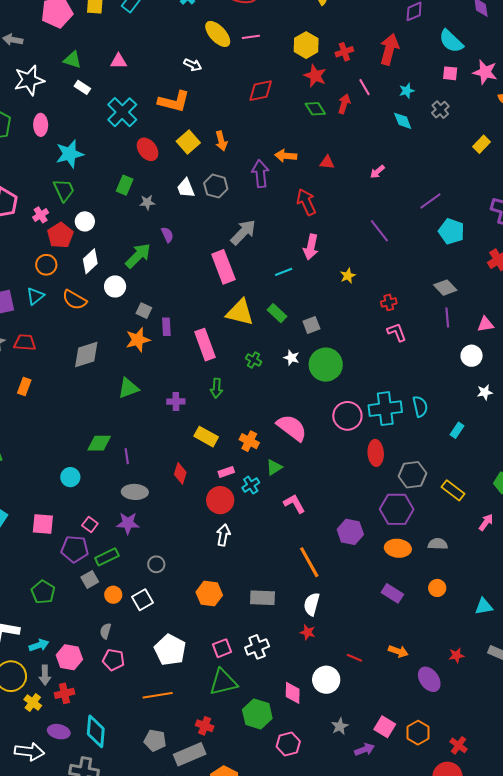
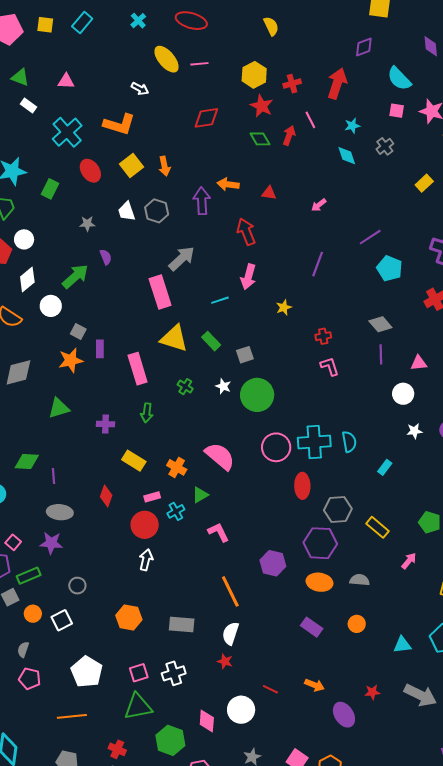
green rectangle: (125, 185) -> (50, 189), moved
purple line: (379, 231) -> (318, 264), turned 55

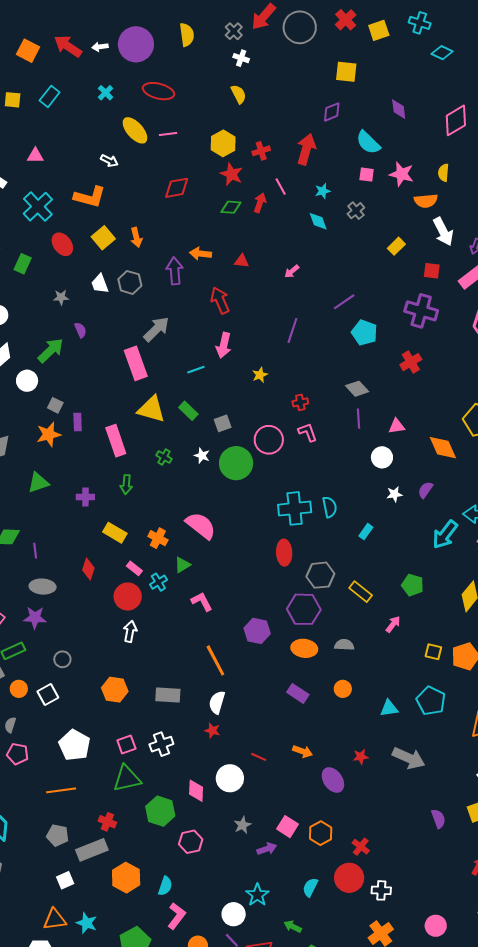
green diamond: (260, 139) -> (231, 207), turned -55
pink circle: (276, 447) -> (269, 440), moved
pink rectangle: (152, 497) -> (134, 568), turned 56

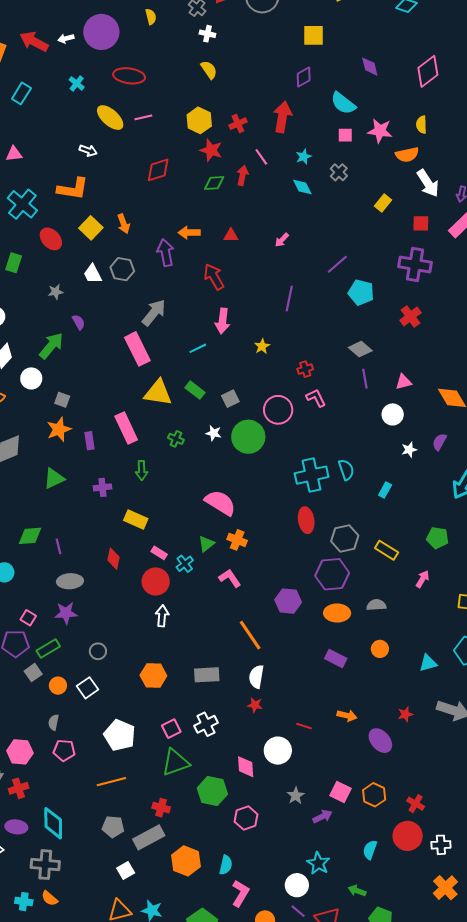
yellow semicircle: (187, 35) -> (151, 17), size x0.7
purple rectangle: (78, 422) -> (90, 441), moved
orange cross: (158, 538) -> (237, 540), moved

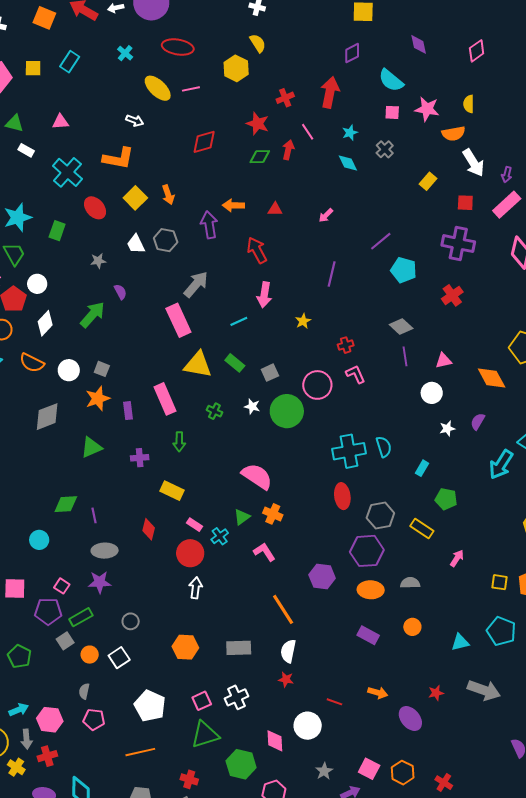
pink diamond: (428, 71) -> (477, 51), size x0.7
yellow hexagon: (199, 120) -> (236, 68), moved
white circle: (31, 378) -> (69, 370), moved
green pentagon: (437, 538) -> (446, 499), moved

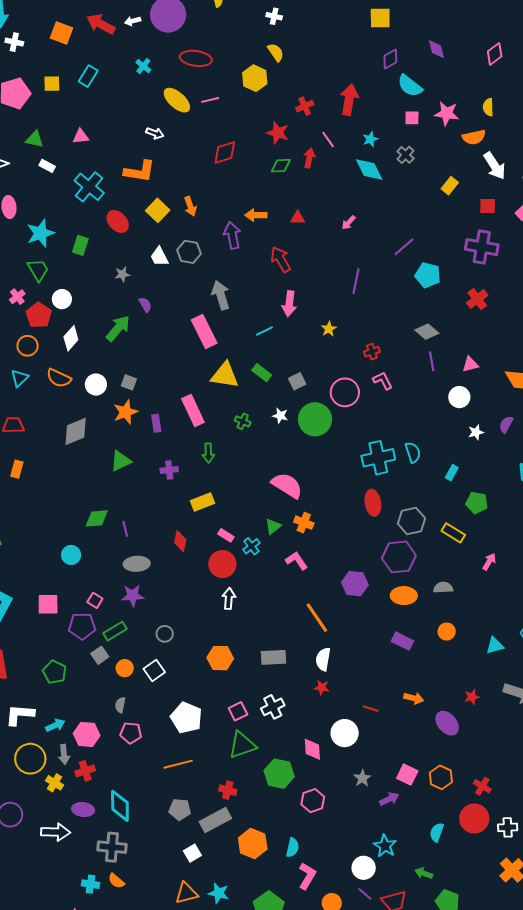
purple diamond: (352, 53) -> (390, 59), moved
cyan diamond: (348, 163) -> (369, 170), size x1.4
gray arrow: (196, 284) -> (221, 295), turned -56
yellow rectangle: (172, 491) -> (202, 502), turned -45

